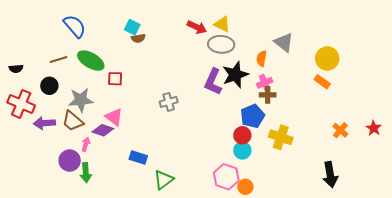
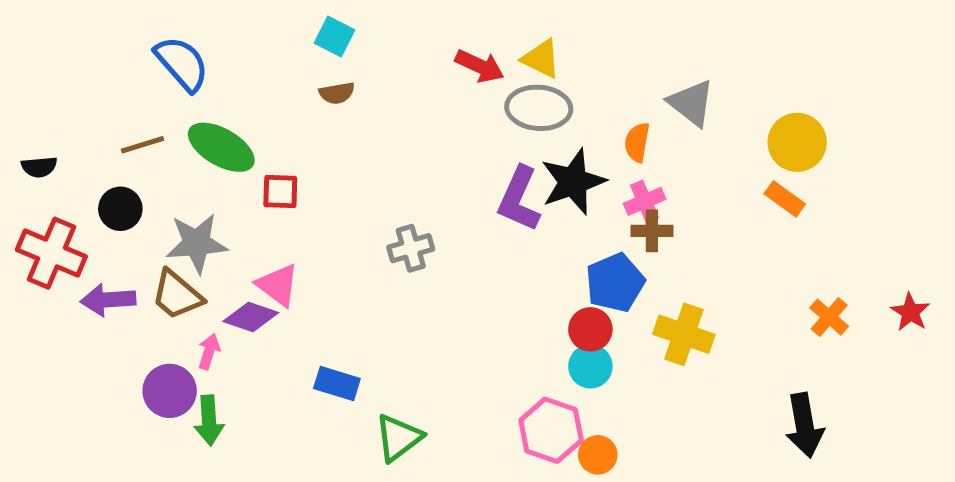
cyan square: (132, 27) -> (334, 36), moved

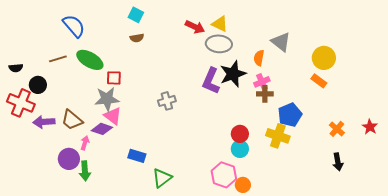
black circle: (120, 209) -> (38, 85), moved
gray star: (197, 243) -> (107, 99), moved
blue pentagon: (615, 283) -> (290, 115), moved
black arrow: (805, 425) -> (338, 162), moved, size x0.7

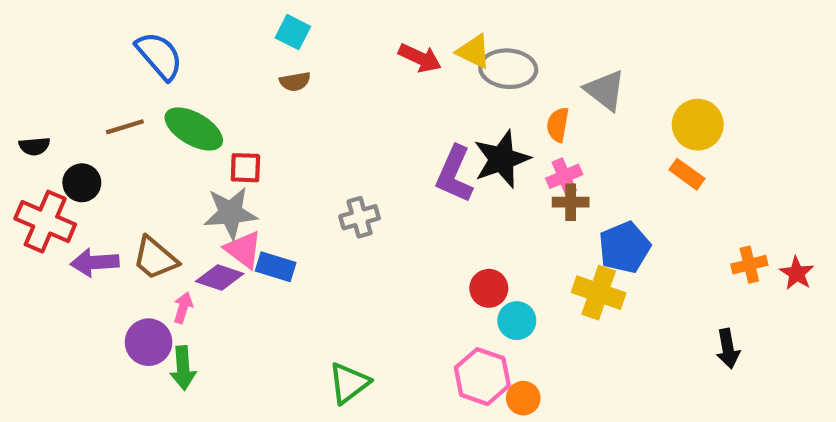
gray ellipse: (219, 44) -> (508, 69), moved
orange cross: (337, 129) -> (749, 265), moved, turned 35
red circle: (240, 134) -> (489, 288), moved
blue rectangle: (137, 156) -> (276, 267), moved

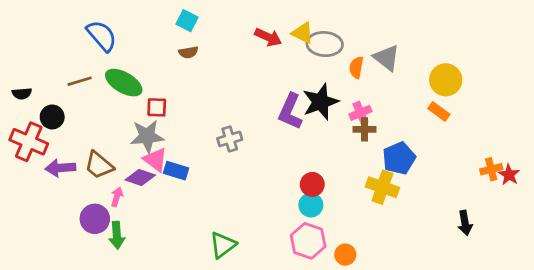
orange semicircle: (558, 125) -> (356, 67), moved
orange cross: (749, 265) -> (491, 169), moved
cyan circle: (517, 321) -> (311, 205), moved
orange circle: (523, 398) -> (345, 255), moved

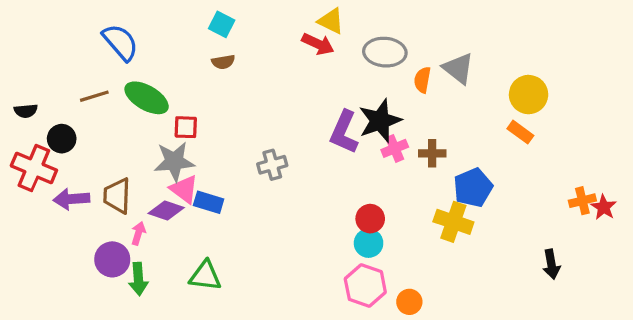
yellow triangle: (303, 33) -> (331, 21), moved
pink cross: (360, 113) -> (395, 148), moved
brown trapezoid: (99, 165) -> (117, 196), turned 52
green triangle: (223, 245) -> (205, 276), moved, turned 44

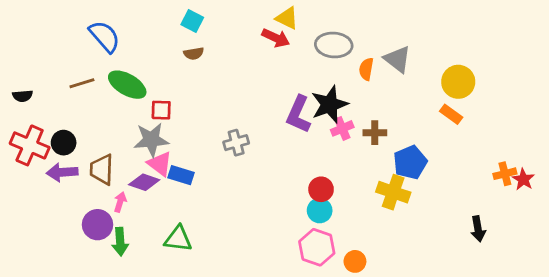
black circle: (62, 139) -> (64, 143), moved

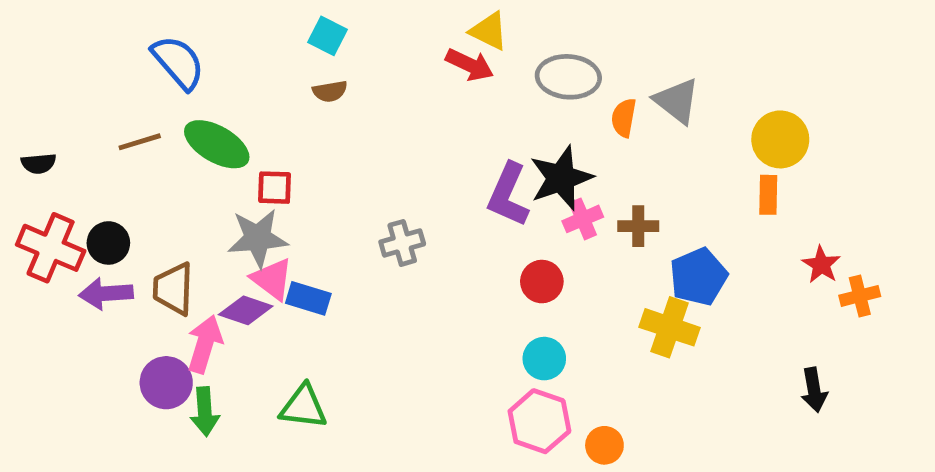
orange rectangle: (451, 114) -> (768, 195), turned 55
red star: (523, 179) -> (821, 265), moved
red circle: (321, 189) -> (542, 282), moved
pink arrow: (120, 202) -> (205, 344), size x1.6

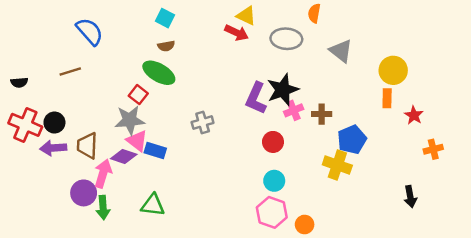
orange semicircle: (624, 118) -> (314, 13), moved
green ellipse: (217, 144) -> (159, 73), moved
red square: (275, 188) -> (138, 95), turned 36
red star: (821, 265) -> (414, 115), moved

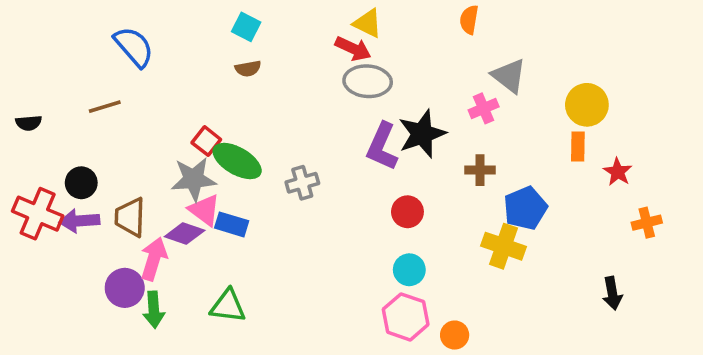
gray ellipse: (286, 39) -> (368, 81), moved
green ellipse: (159, 73) -> (237, 161), moved
pink cross: (294, 110) -> (484, 108), moved
red cross: (25, 125) -> (38, 214), moved

